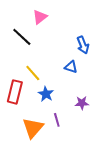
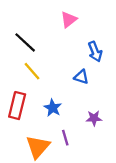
pink triangle: (40, 17) -> (69, 20), moved
yellow line: (33, 73) -> (32, 71), moved

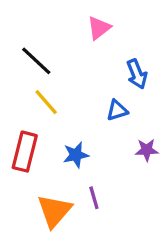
blue triangle: (81, 77) -> (117, 110), turned -35
blue star: (53, 108) -> (76, 155), turned 30
purple star: (94, 118) -> (147, 150), moved

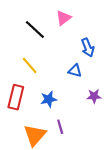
black line: (36, 61) -> (35, 30), moved
blue triangle: (117, 110) -> (75, 71), turned 32

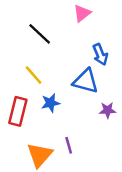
pink triangle: (63, 18) -> (82, 13), moved
blue triangle: (75, 71) -> (86, 81), size x1.6
blue star: (49, 99) -> (51, 103), moved

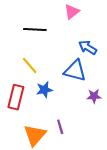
black line: (40, 34) -> (35, 30), turned -40
blue arrow: (100, 54) -> (88, 47), turned 144

